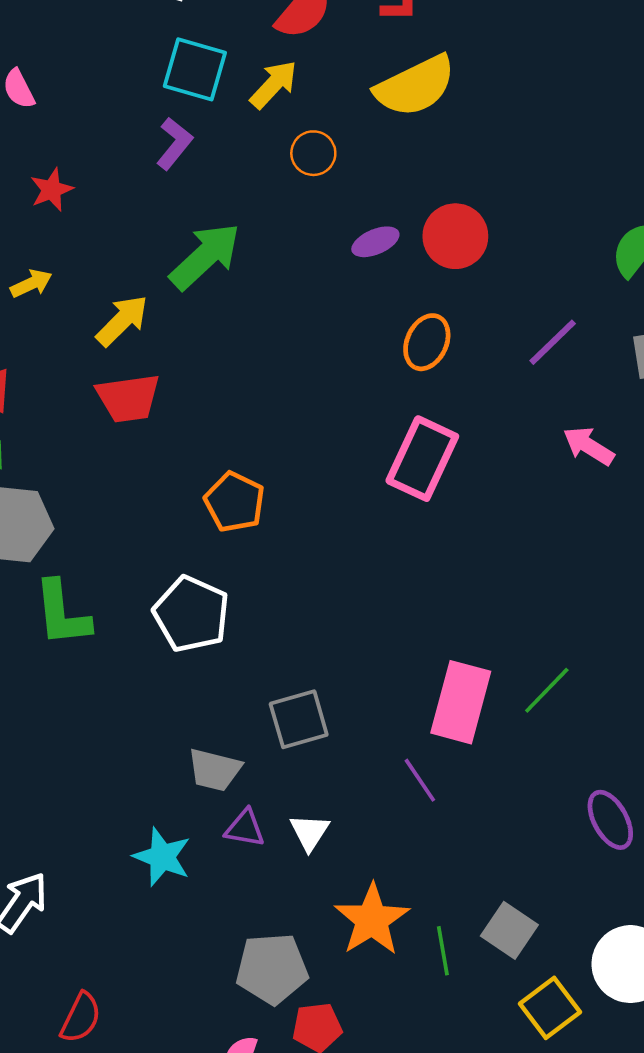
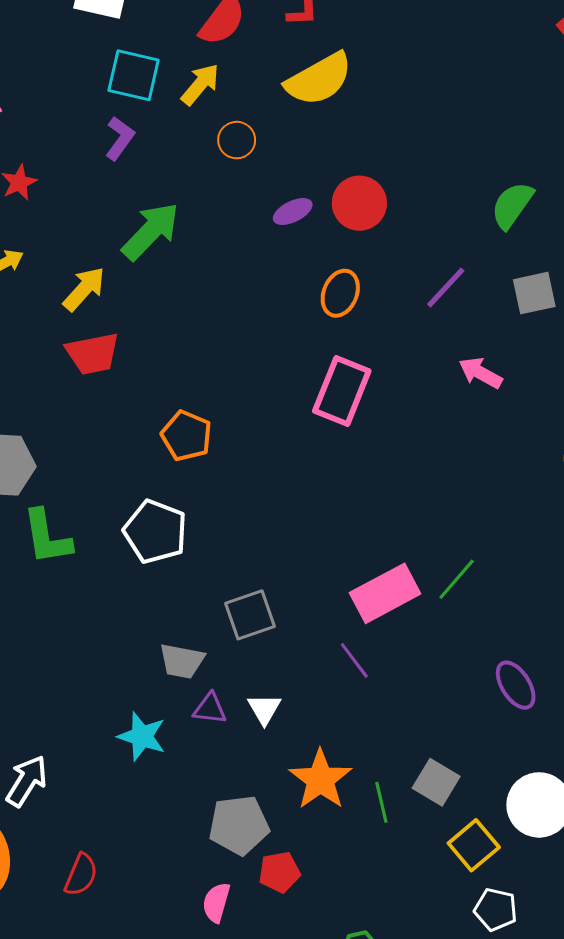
pink rectangle: (461, 702) -> (385, 593), turned 50

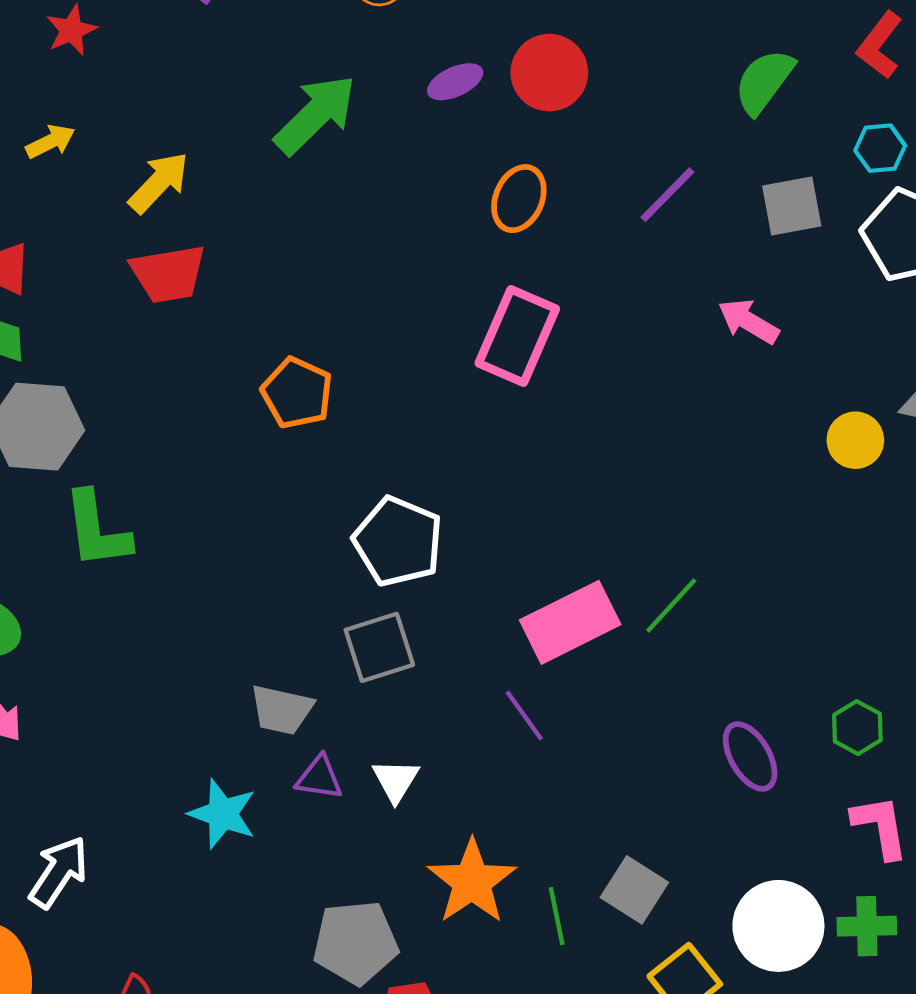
green arrow: (151, 231) -> (315, 114), moved
pink arrow: (481, 373) -> (748, 321), moved
white pentagon: (155, 532) -> (398, 541), moved

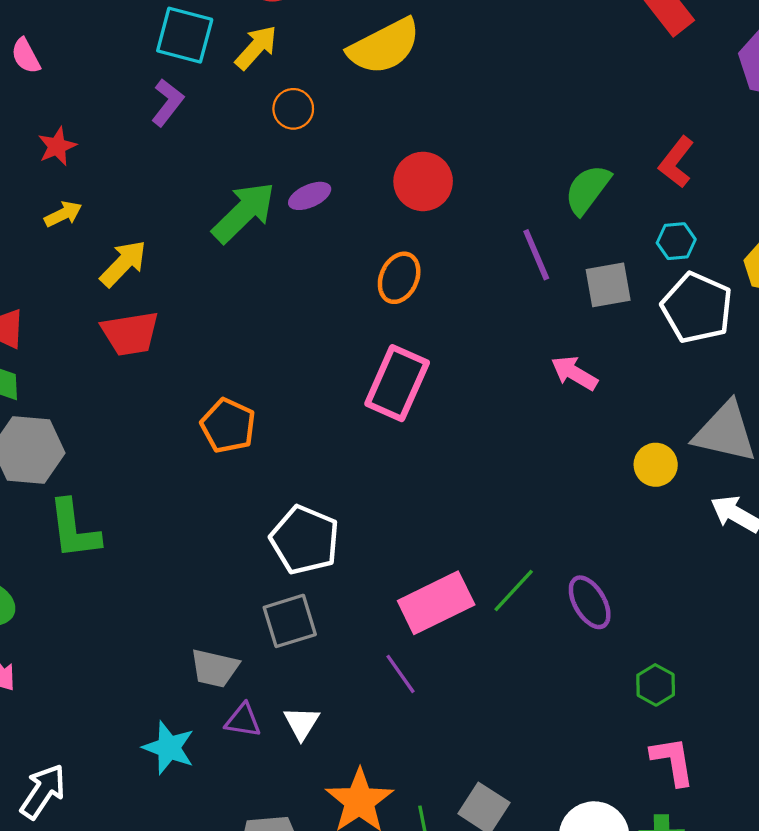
purple ellipse: (455, 82) -> (310, 196), moved
yellow arrow: (50, 142) -> (63, 214), moved
purple line: (667, 195) -> (536, 255), moved, turned -68
purple ellipse: (750, 756) -> (590, 602), moved

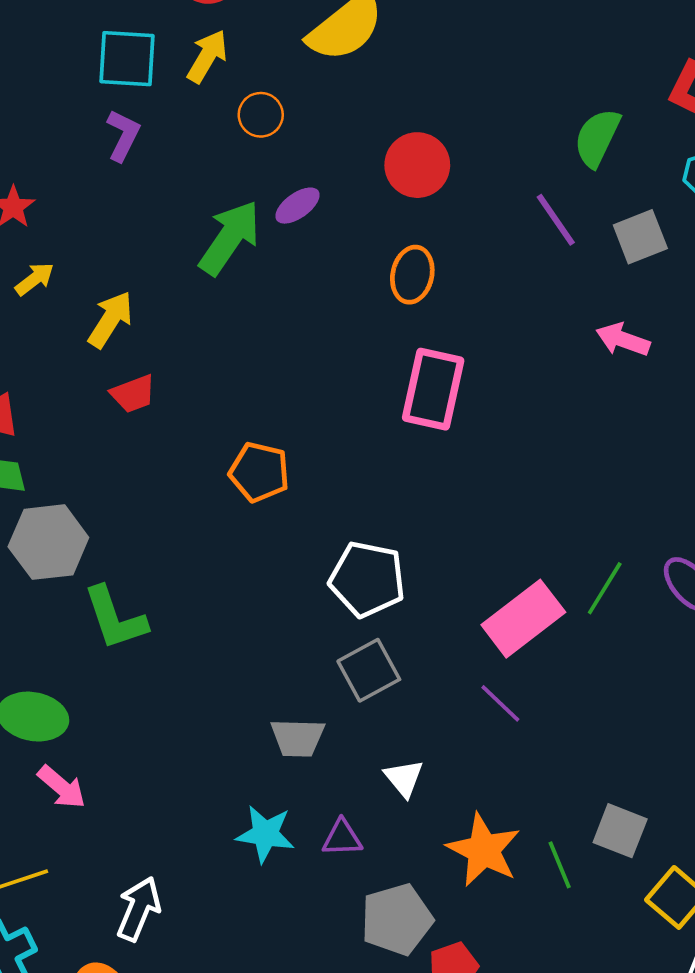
red trapezoid: (130, 334) -> (133, 394), size x0.7
purple triangle: (243, 720) -> (342, 838), moved

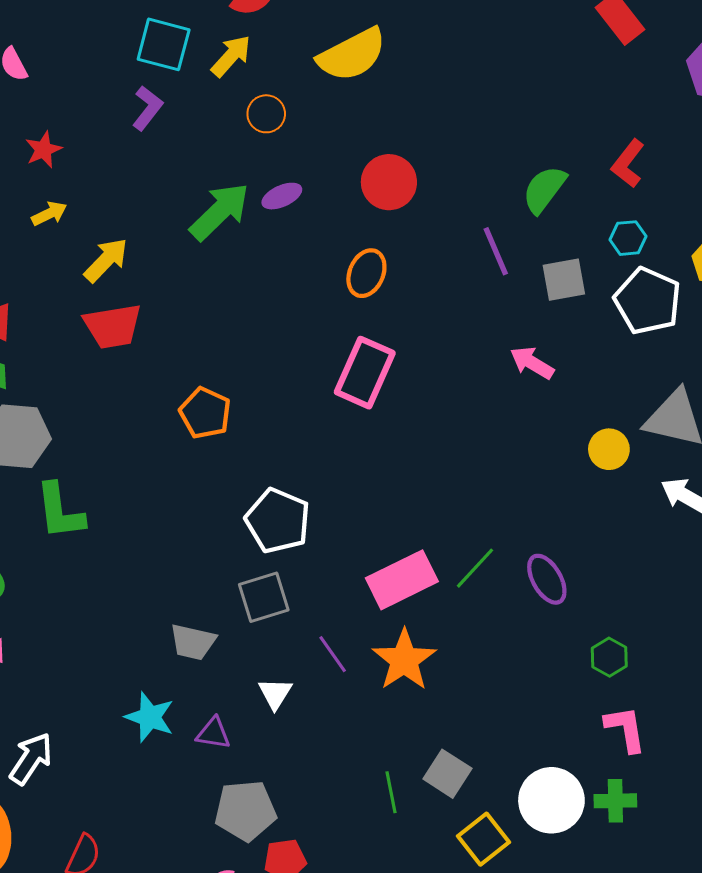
red trapezoid: (133, 394) -> (113, 326), size x1.5
purple line: (500, 703) -> (333, 654), moved
orange star: (484, 850) -> (404, 660), moved

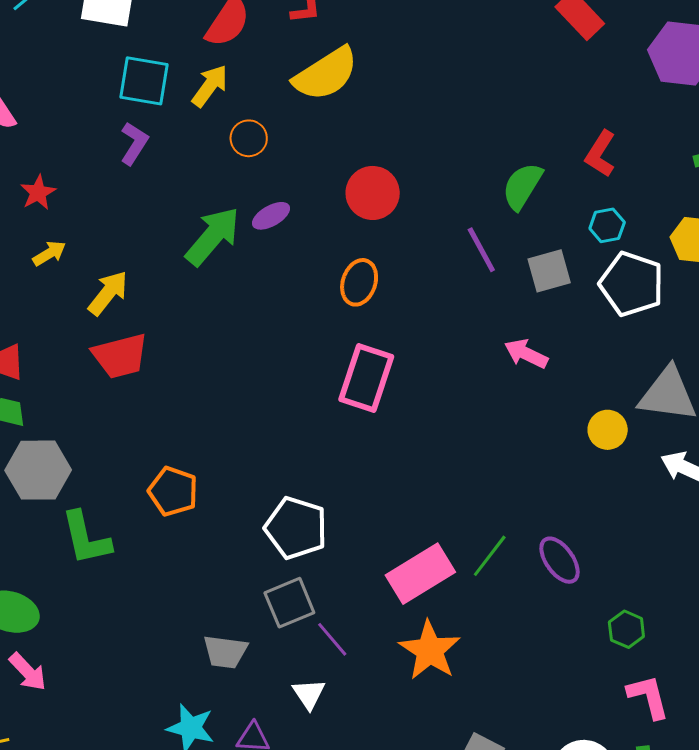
orange pentagon: (205, 413) -> (173, 491), moved
purple line: (333, 654) -> (332, 639), moved

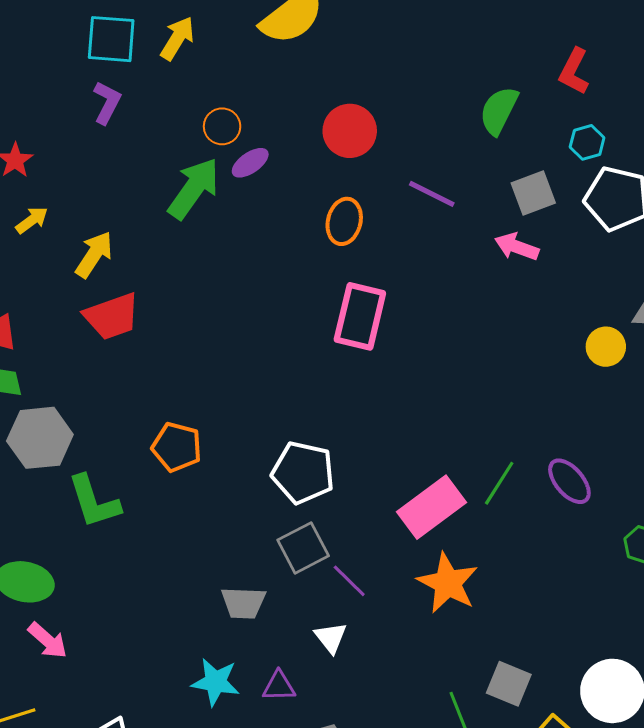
orange circle: (249, 138) -> (222, 126), moved
purple line: (481, 250) -> (432, 194), moved, turned -30
pink arrow: (526, 354) -> (517, 247), moved

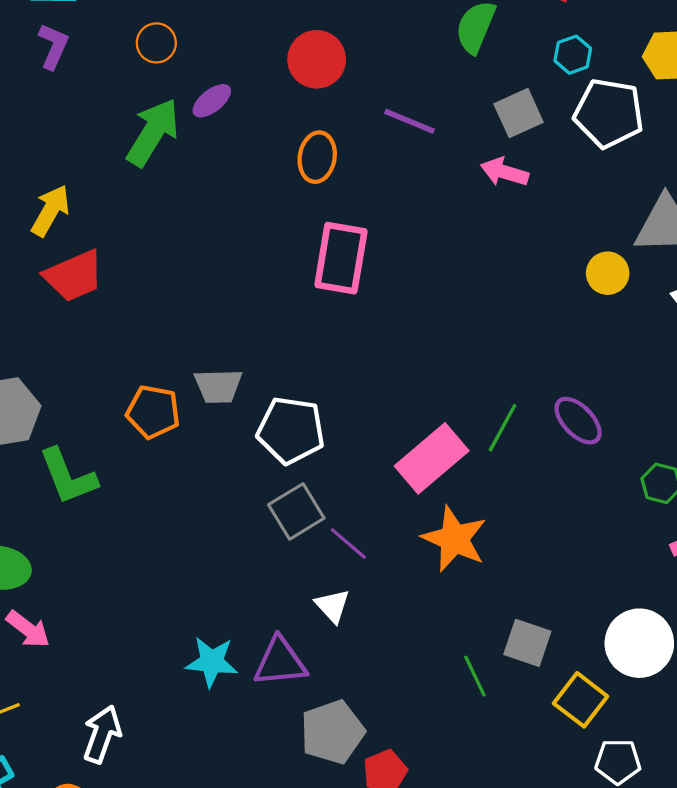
orange circle: (222, 126) -> (156, 43), moved
gray trapezoid: (243, 603) -> (218, 386), moved
purple triangle: (279, 686) -> (280, 662), size x1.5

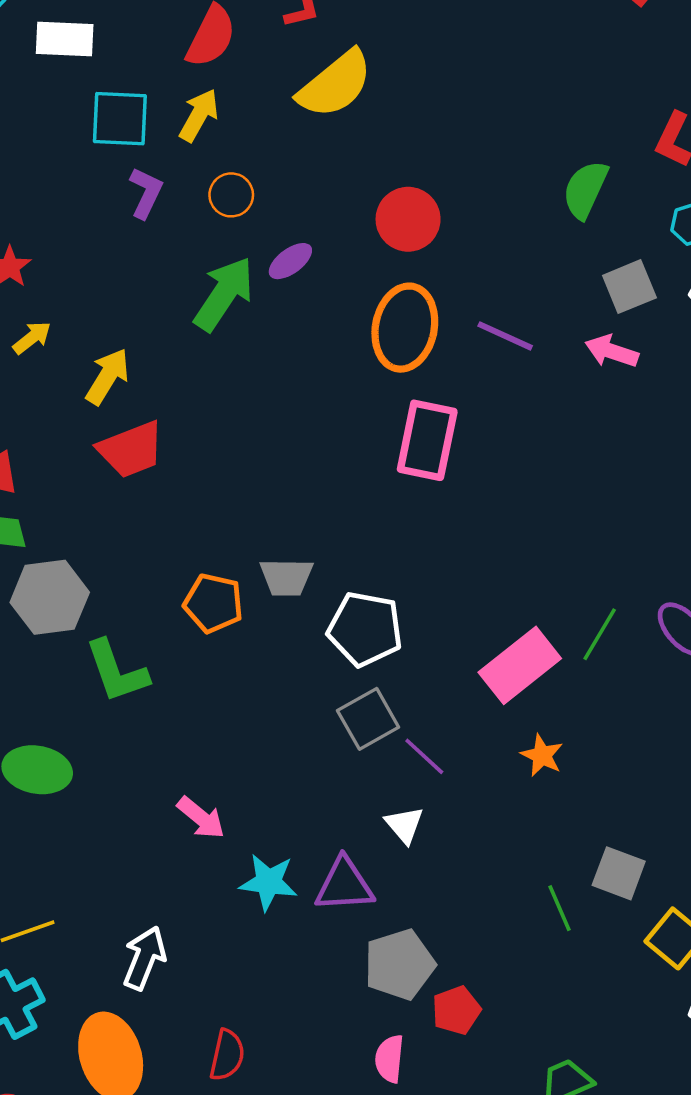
purple L-shape: (53, 46) -> (146, 193), moved
purple line: (409, 121) -> (505, 336), moved
orange ellipse: (317, 157) -> (405, 328), size x1.5
orange star: (454, 539) -> (542, 755), size x0.6
pink arrow: (28, 629) -> (201, 818), moved

